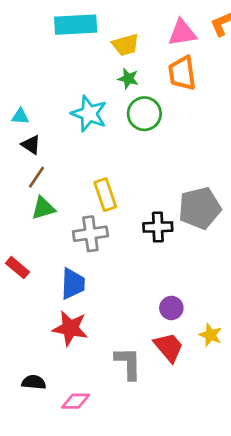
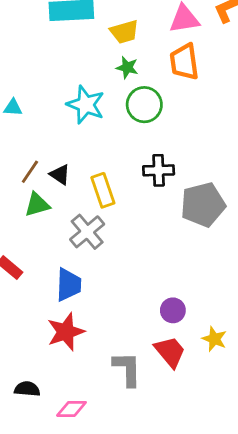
black triangle: (31, 145) -> (60, 175), moved
black cross: (158, 227) -> (159, 170), moved
gray cross: (90, 234) -> (87, 232), turned -32
red star: (70, 328) -> (66, 332), turned -30

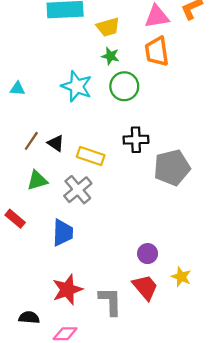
yellow rectangle: (103, 190) -> (91, 156), turned -52
green triangle: (37, 205) -> (37, 180), moved
red star: (66, 332) -> (67, 290), moved

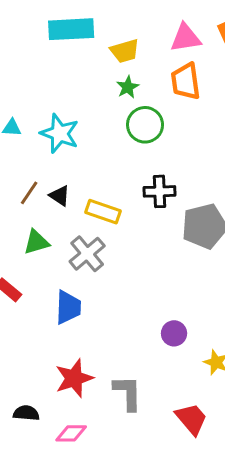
green star: (110, 56) -> (128, 87), turned 30
cyan star: (77, 86) -> (60, 133), moved
red trapezoid: (145, 287) -> (191, 419), moved

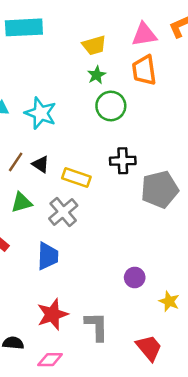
cyan rectangle: (71, 29) -> (24, 27), moved

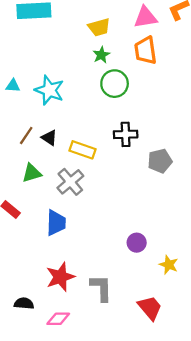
gray pentagon: (160, 189) -> (160, 161), size x0.7

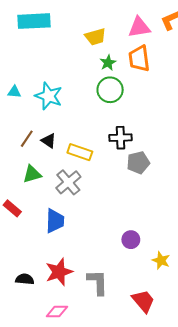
green star: (101, 55) -> (108, 63), moved
gray pentagon: (160, 161) -> (138, 163), moved
black semicircle: (24, 303) -> (25, 279), moved

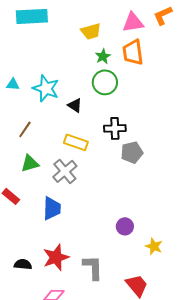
black triangle: (49, 141) -> (75, 105), moved

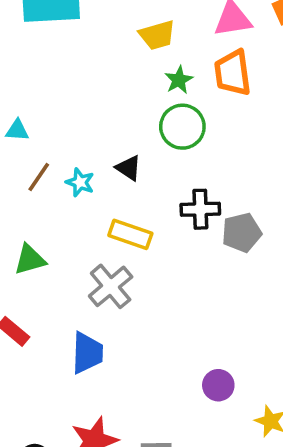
cyan star: (46, 88) -> (80, 182), moved, size x0.6
brown line: (25, 129) -> (39, 177), moved
gray pentagon: (132, 152) -> (242, 233), moved
green triangle: (30, 163) -> (30, 260), moved

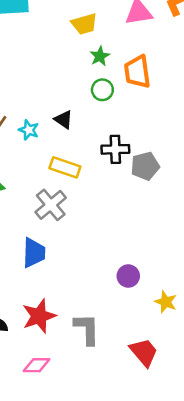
orange trapezoid: (233, 73) -> (137, 72), moved
green circle: (182, 127) -> (102, 90), size x0.7

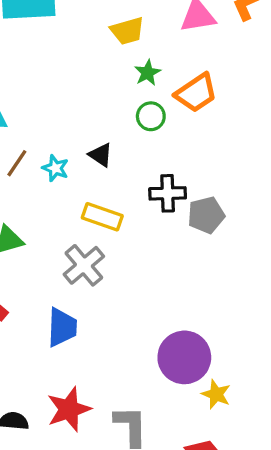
orange trapezoid: (137, 72) -> (196, 93), turned -116
purple circle: (128, 276) -> (184, 357), size x1.8
yellow star: (166, 302) -> (216, 394), moved

